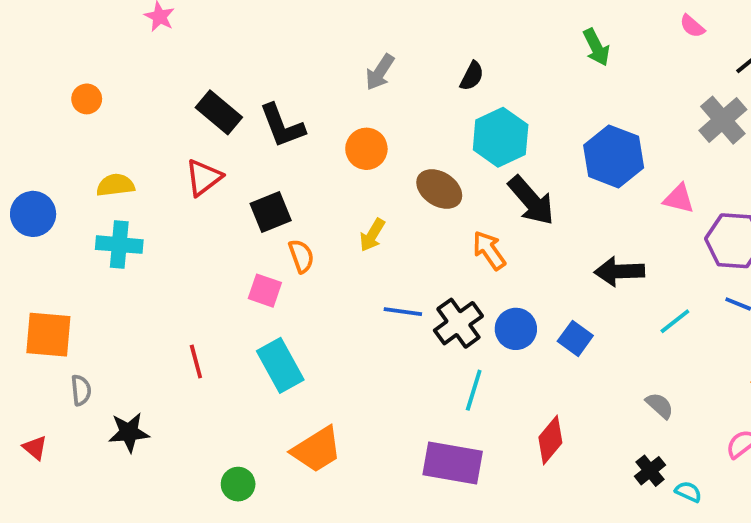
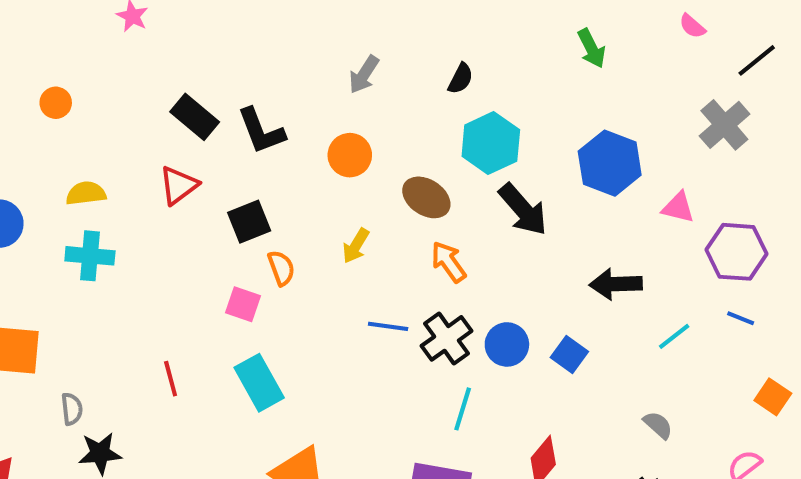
orange arrow: (489, 250) -> (449, 262), moved
gray semicircle: (81, 390) -> (72, 409), moved

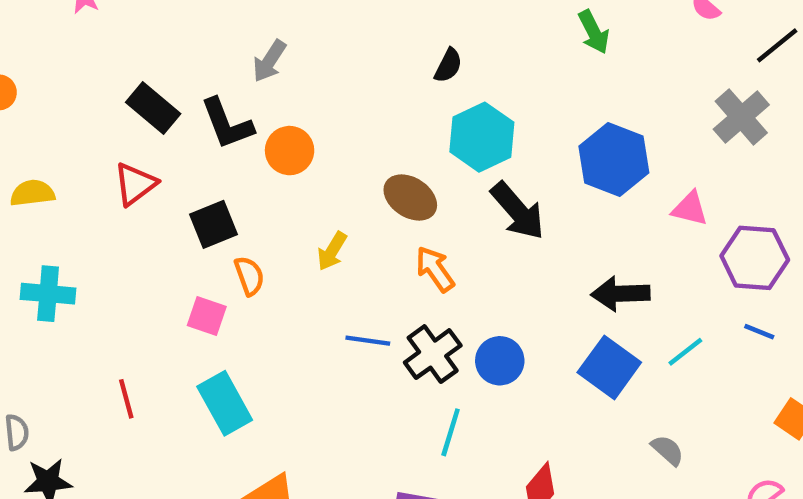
gray arrow: (364, 75) -> (269, 61), moved
orange circle: (350, 155) -> (290, 151), moved
cyan cross: (90, 256) -> (48, 294), moved
blue square: (569, 355) -> (609, 367), moved, size x1.5

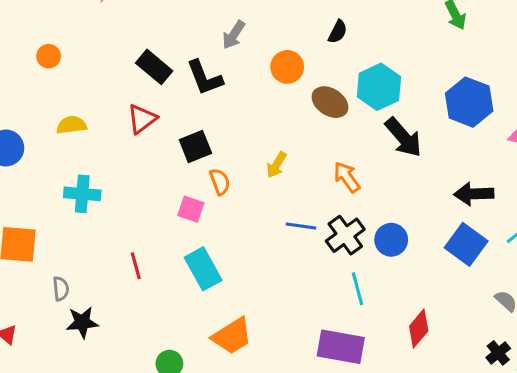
black semicircle: (448, 66) -> (338, 32), moved
orange circle: (290, 151) -> (287, 67), moved
brown ellipse: (410, 198) -> (330, 102), moved
cyan line: (451, 432) -> (358, 289), turned -32

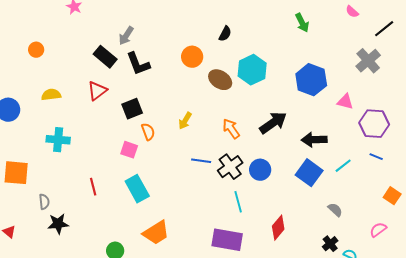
gray arrow: (234, 35) -> (126, 36), moved
black arrow: (403, 137) -> (273, 123), moved, turned -84

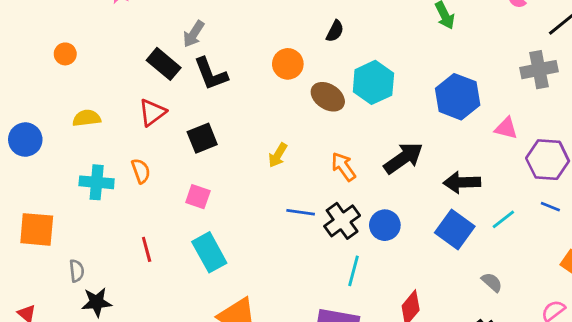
gray cross: (368, 61) -> (539, 70), turned 30
orange semicircle: (148, 132) -> (141, 171), moved
cyan line: (238, 202) -> (353, 271), turned 30

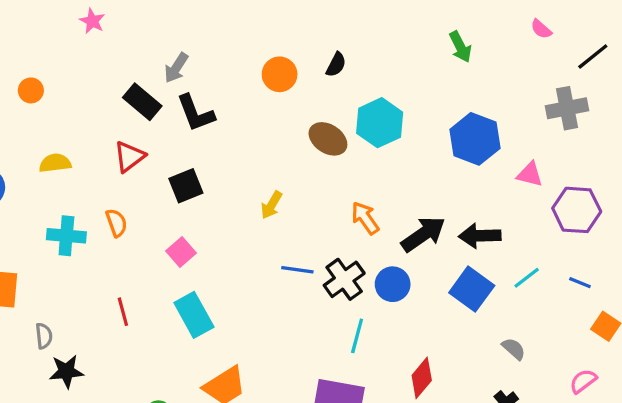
orange circle: (288, 64) -> (280, 74), moved
black arrow: (403, 158) -> (423, 234), moved
orange arrow: (343, 167) -> (365, 218), moved
pink square: (198, 197) -> (181, 252), turned 30
blue line: (550, 207) -> (580, 283), moved

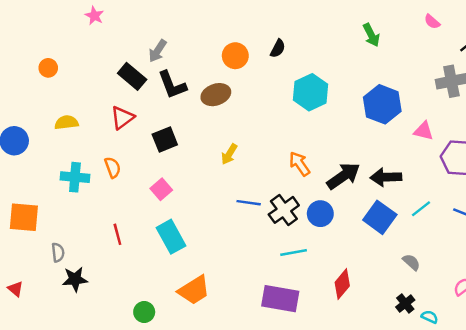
brown ellipse: (328, 139) -> (216, 95), moved, turned -52
cyan line: (357, 336) -> (294, 252), turned 65

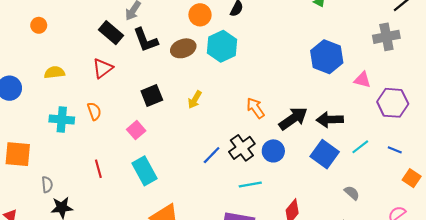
cyan hexagon: (311, 92) -> (222, 46), moved
black square: (165, 140) -> (152, 95), moved
blue line: (249, 203) -> (212, 155), moved, turned -54

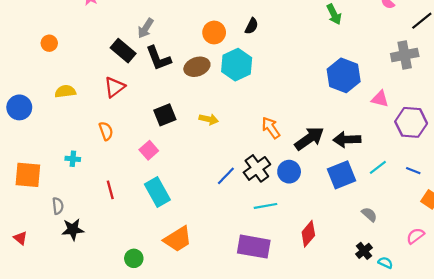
yellow arrow: (195, 100) -> (209, 119), turned -108
cyan cross: (62, 120) -> (73, 159), moved, size x0.6
blue square: (325, 154) -> (341, 175), turned 32

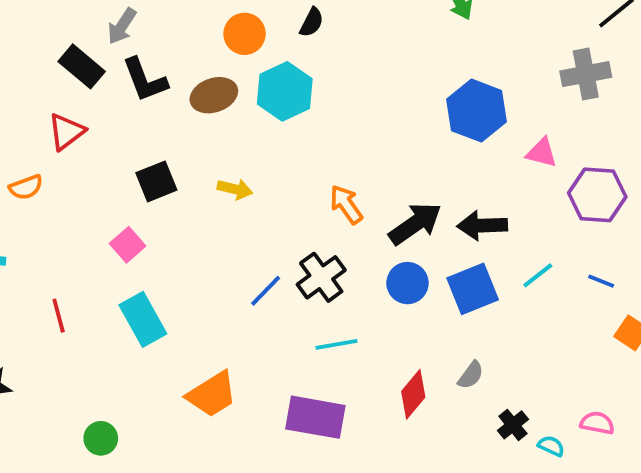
orange semicircle: (106, 131) -> (26, 187), moved, turned 90
blue circle: (289, 172) -> (407, 283), moved
gray semicircle: (369, 214) -> (471, 375), moved, turned 84
pink semicircle: (415, 236) -> (597, 423), moved, turned 48
orange trapezoid: (178, 239) -> (212, 394), moved

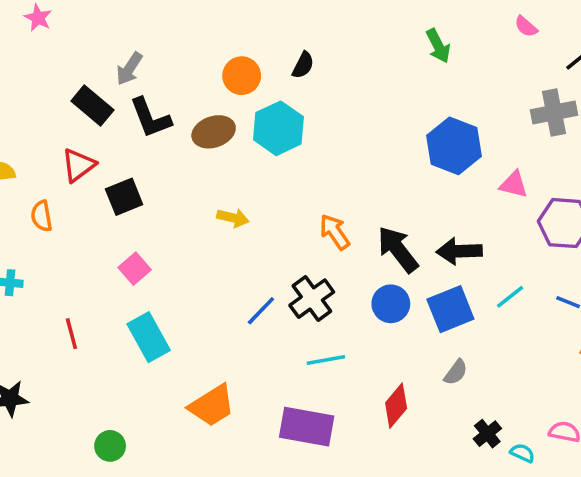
black square: (156, 181) -> (124, 197), moved
orange semicircle: (26, 187) -> (42, 216), turned 100
black arrow: (415, 224) -> (398, 249), turned -93
gray semicircle: (471, 375) -> (456, 372), moved

